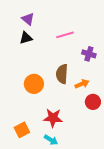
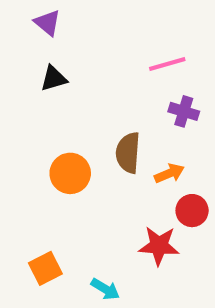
purple triangle: (28, 19) -> (47, 23), moved
pink line: (65, 35) -> (167, 64), moved
red star: (53, 118) -> (159, 246), moved

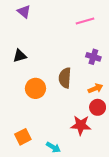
pink line: (167, 64) -> (85, 21), moved
black triangle: (54, 78) -> (20, 56), moved
orange arrow: (169, 173) -> (95, 88), moved

